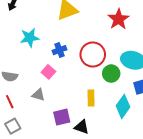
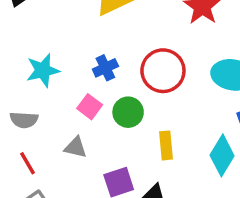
cyan star: (30, 38) -> (43, 70), moved
green circle: (111, 74) -> (128, 112), moved

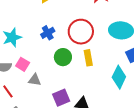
pink square: (90, 107) -> (23, 64), moved
yellow rectangle: (166, 145) -> (88, 58), moved

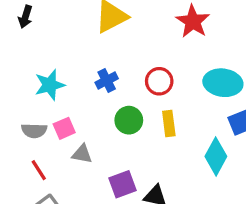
red circle: (81, 32) -> (159, 81), size x0.7
pink square: (23, 64) -> (64, 128), turned 32

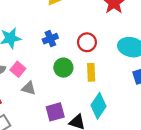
pink square: (64, 128) -> (18, 69), turned -32
cyan diamond: (216, 156) -> (98, 106), moved

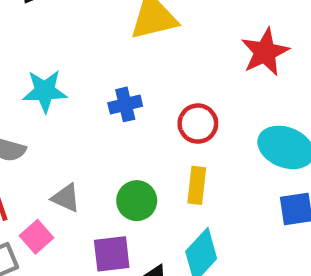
green circle: (63, 68) -> (137, 201), moved
pink square: (18, 69) -> (36, 237), moved

